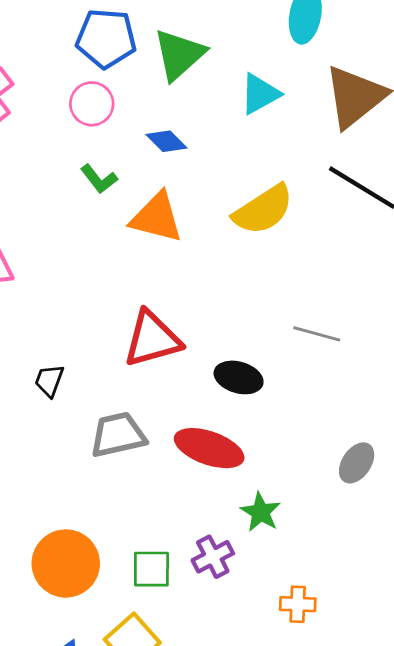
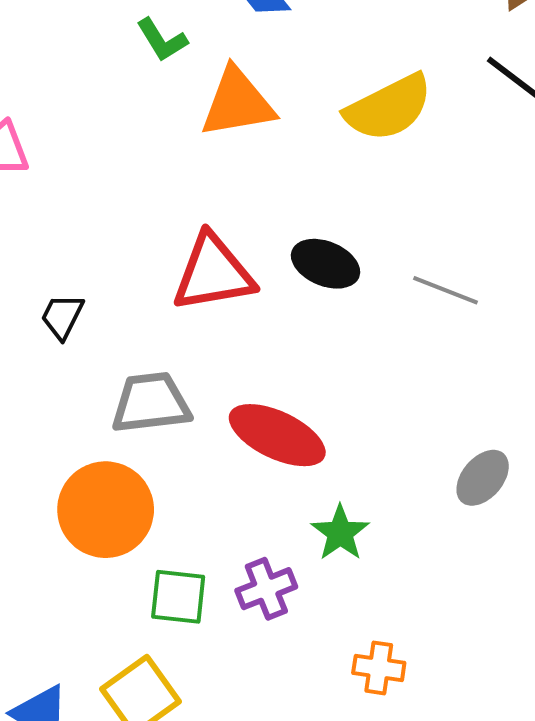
orange triangle: (157, 218) -> (237, 103), turned -30
black ellipse: (239, 377) -> (326, 264), moved
orange circle: (66, 563) -> (106, 510), moved

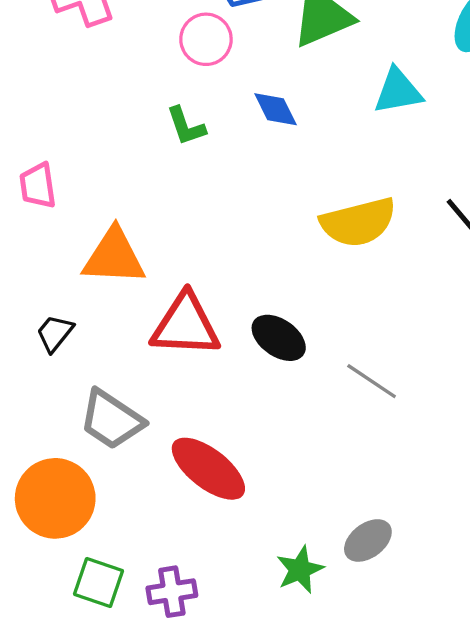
orange triangle: (237, 103) -> (114, 257), moved
gray trapezoid: (151, 403) -> (111, 420), turned -152
green star: (340, 533) -> (300, 570), moved

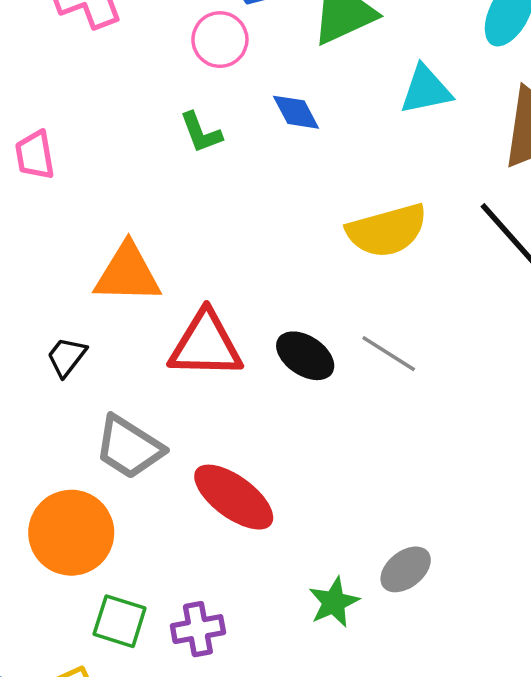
pink trapezoid: (38, 186) -> (35, 155), moved
gray line: (372, 381) -> (389, 354), moved

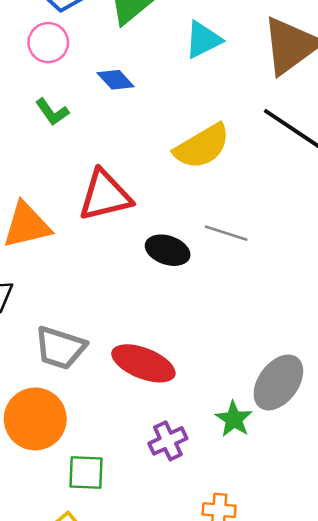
red triangle: (206, 345) -> (105, 195), moved
gray ellipse: (406, 569) -> (278, 382), size x1.5
purple cross: (198, 629) -> (168, 441), moved

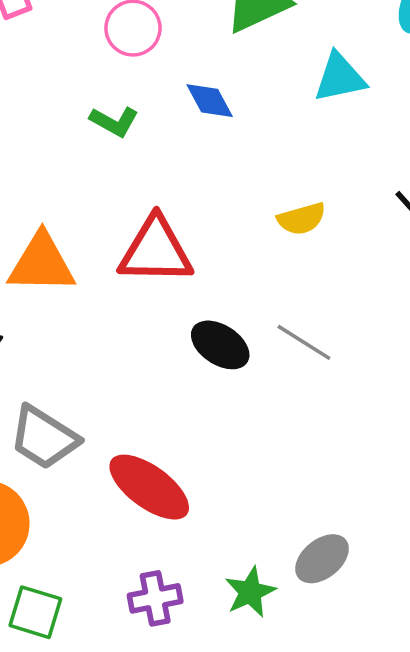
green L-shape: (52, 112) -> (114, 121), turned -40
yellow semicircle: (202, 146) -> (302, 219), size x0.6
gray ellipse: (278, 382) -> (322, 559), size x0.7

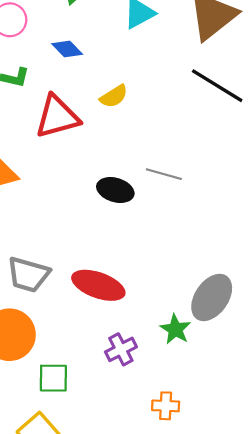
yellow semicircle: (302, 219) -> (114, 96), moved
red triangle: (156, 251) -> (57, 117), moved
gray ellipse: (322, 559) -> (212, 297), size x1.4

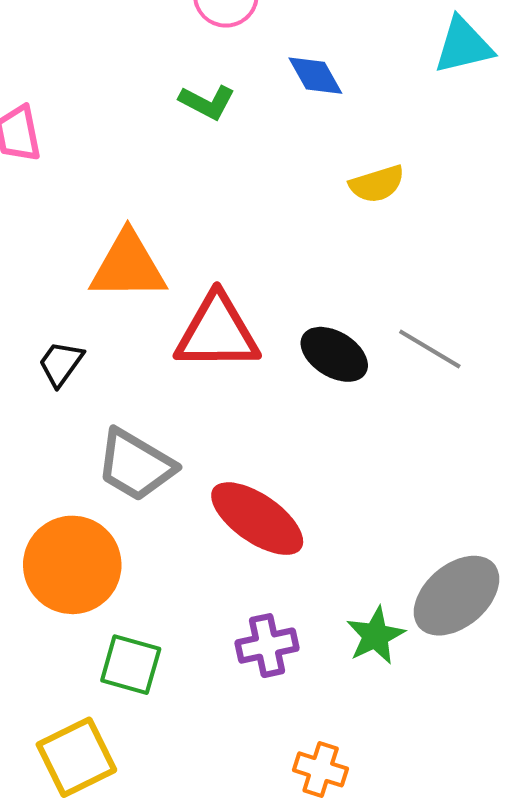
red triangle: (57, 117) -> (217, 332), moved

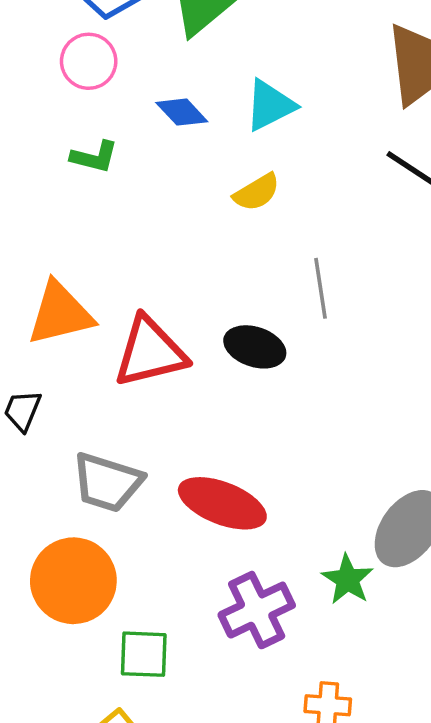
cyan triangle: (463, 46) -> (270, 105), moved
gray line: (430, 349) -> (321, 288), moved, turned 64
purple cross: (267, 646) -> (257, 610), size x1.4

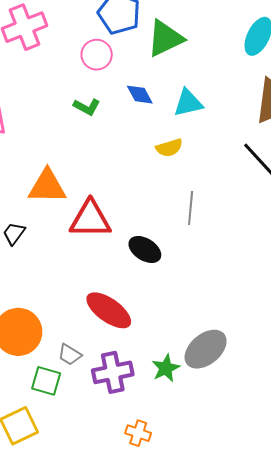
black ellipse: (255, 347) -> (145, 249), moved
gray trapezoid: (107, 482) -> (70, 355), moved, size x0.6

